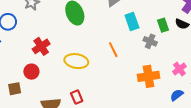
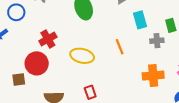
gray cross: (150, 41) -> (157, 41), turned -32
red circle: (31, 72) -> (37, 63), size x1.5
red rectangle: (77, 97) -> (90, 92), moved

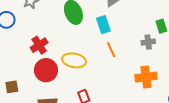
cyan rectangle: (140, 20) -> (103, 25), moved
red circle: (37, 63) -> (46, 70), moved

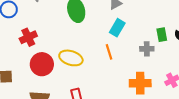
cyan rectangle: (103, 25) -> (117, 28), moved, turned 42
red cross: (39, 45) -> (28, 37), moved

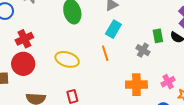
gray cross: (147, 49) -> (143, 50), turned 32
red circle: (42, 64) -> (23, 64), moved

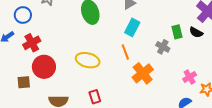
red cross: (24, 39) -> (32, 43), moved
orange cross: (136, 85) -> (143, 73), moved, turned -35

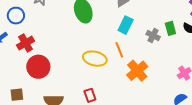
gray cross: (163, 47) -> (153, 35), moved
yellow ellipse: (88, 60) -> (95, 59), moved
brown square: (24, 82) -> (17, 95), moved

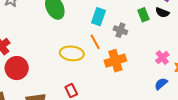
gray cross: (153, 35) -> (120, 30), moved
orange cross: (137, 71) -> (115, 61), turned 30

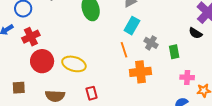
green rectangle: (143, 15) -> (174, 52), moved
yellow ellipse: (72, 53) -> (74, 64), moved
pink cross: (162, 58) -> (187, 77), turned 32

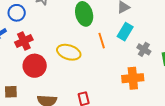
orange line: (124, 50) -> (102, 41), moved
yellow ellipse: (74, 64) -> (69, 52), moved

